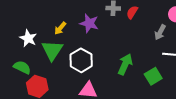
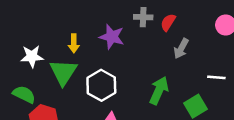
yellow arrow: (60, 28) -> (74, 43), turned -40
gray arrow: (160, 32) -> (181, 49), moved
white star: (28, 38) -> (32, 56), turned -30

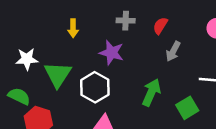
gray cross: (143, 17) -> (126, 21), moved
purple star: (112, 37) -> (112, 53), moved
yellow arrow: (74, 43) -> (73, 28), moved

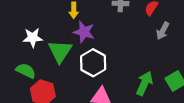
purple star: (112, 53) -> (84, 32), moved
green arrow: (151, 92) -> (144, 83), moved

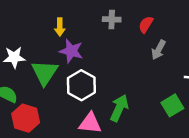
green arrow: (144, 83) -> (119, 108), moved

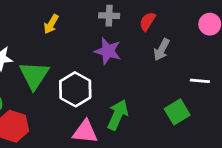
yellow arrow: (60, 27) -> (51, 24), turned 30
purple star: (71, 51) -> (108, 51), moved

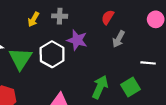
gray cross: (109, 16) -> (60, 16), moved
white hexagon: (75, 89) -> (52, 54), moved
green arrow: (118, 115) -> (100, 87), moved

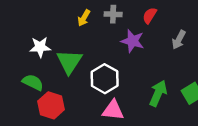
red semicircle: (108, 17) -> (150, 15), moved
white hexagon: (52, 54) -> (105, 79), moved

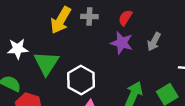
yellow arrow: (84, 18) -> (61, 20), size x1.6
purple star: (133, 41) -> (122, 43), moved

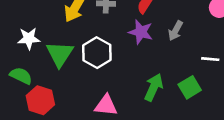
white hexagon: (81, 80) -> (97, 53), moved

